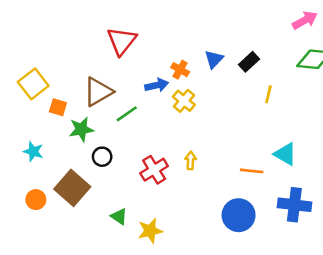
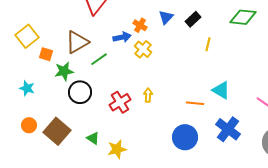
black circle: (102, 157) -> (80, 92), size x1.5
brown square: (72, 188) -> (57, 131), moved
blue cross: (294, 205) -> (228, 129), turned 30

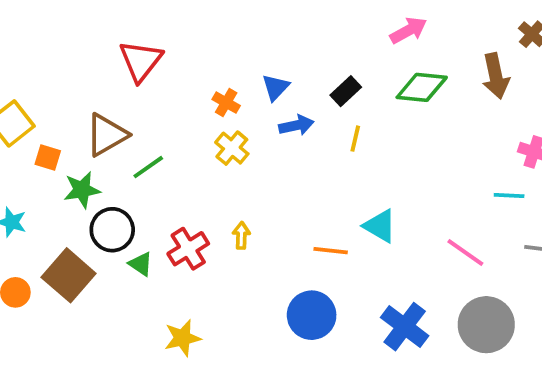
black rectangle: (193, 19) -> (346, 91), moved
blue arrow: (122, 37) -> (296, 125), moved
blue cross: (228, 129) -> (405, 327), moved
brown square: (57, 131) -> (69, 275), moved
green triangle: (93, 138) -> (141, 264), moved

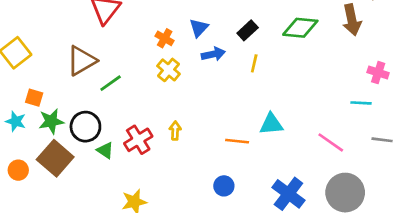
orange square: (48, 158) -> (34, 98), moved
green star: (82, 190) -> (51, 121), moved
cyan triangle: (380, 226) -> (271, 124), turned -35
blue circle: (312, 315) -> (224, 186), size x0.6

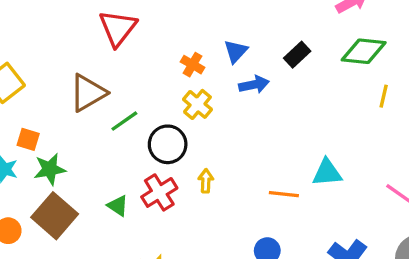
yellow line: (254, 63) -> (384, 96), moved
black circle: (85, 127) -> (168, 144), moved

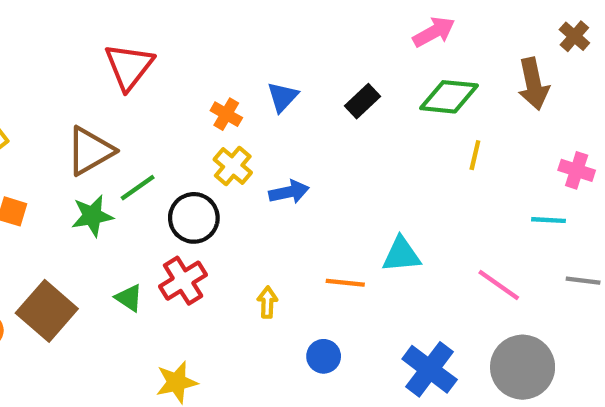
blue arrow: (254, 85) -> (289, 192), moved
green star: (50, 169) -> (92, 216), moved
yellow arrow: (206, 181) -> (267, 302), moved

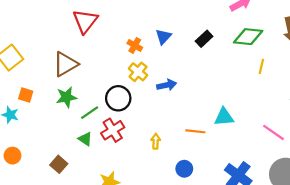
green line: (138, 188) -> (90, 113), moved
brown square: (47, 311) -> (59, 164), moved, size x0.6

